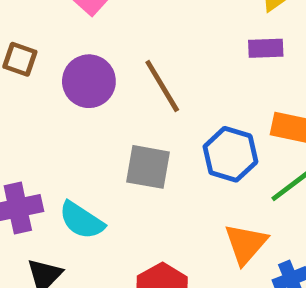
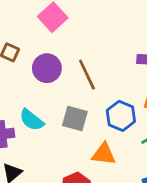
cyan semicircle: (82, 220) -> (32, 120), moved
orange triangle: (246, 244) -> (104, 154), moved, turned 50

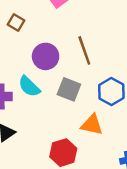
purple circle: (47, 68) -> (46, 56), moved

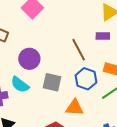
brown line: (84, 50) -> (79, 50), moved

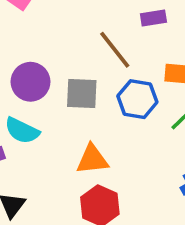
gray square: (52, 82) -> (82, 94), moved
orange triangle: (75, 108) -> (92, 159), moved

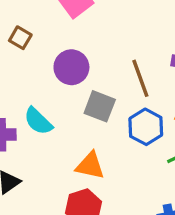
purple circle: (30, 82) -> (71, 67), moved

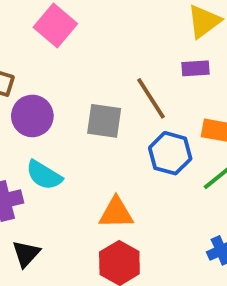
purple circle: (71, 67) -> (32, 116), moved
gray square: (100, 106) -> (104, 121), moved

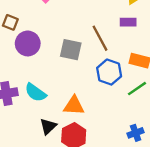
cyan semicircle: (44, 175) -> (36, 93), moved
black triangle: (26, 254) -> (48, 126), moved

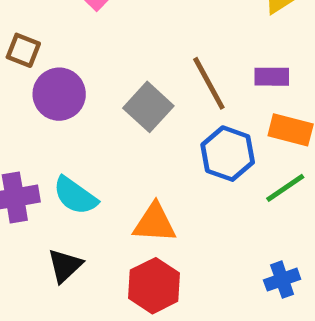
purple rectangle: (128, 22) -> (272, 77), moved
gray square: (71, 50) -> (148, 107), turned 30
black triangle: (48, 126) -> (65, 266), moved

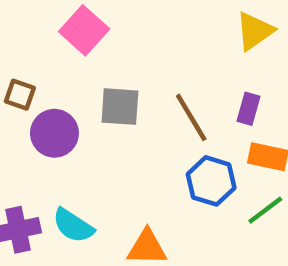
purple rectangle: (272, 77) -> (248, 109), turned -72
gray square: (148, 107) -> (120, 107), moved, turned -36

